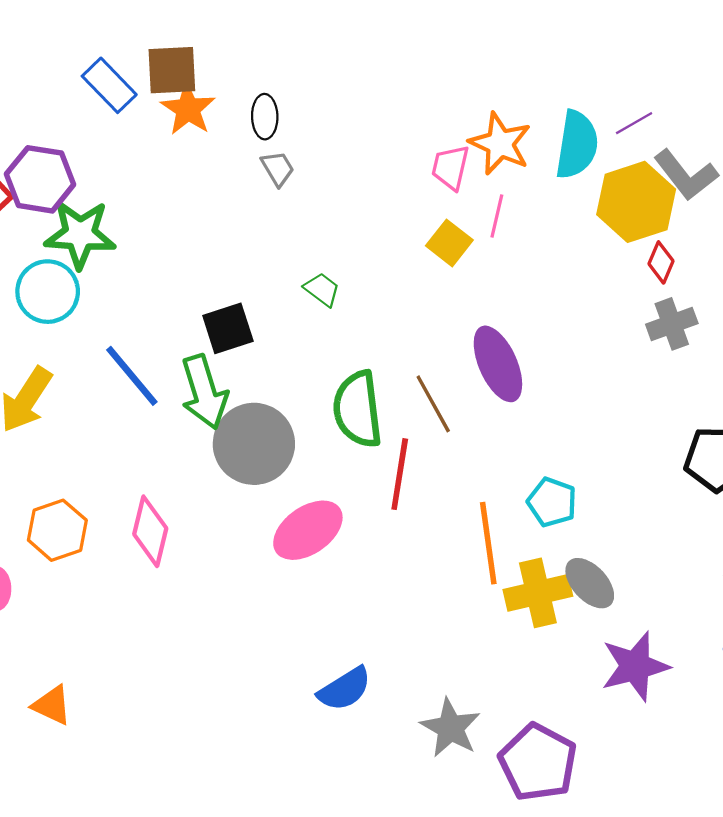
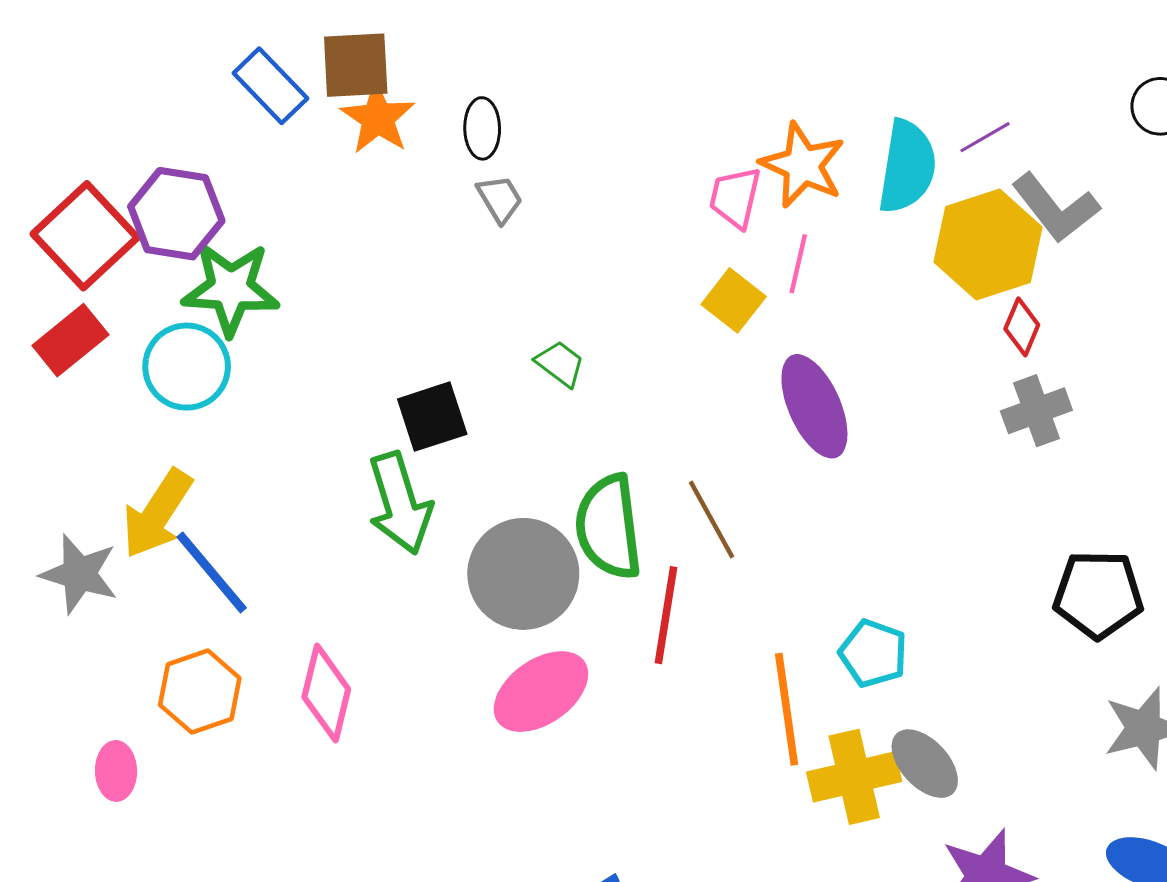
purple ellipse: (498, 364) -> (814, 406), moved
blue line: (132, 376) -> (212, 572), moved
gray circle: (254, 444) -> (523, 574), moved

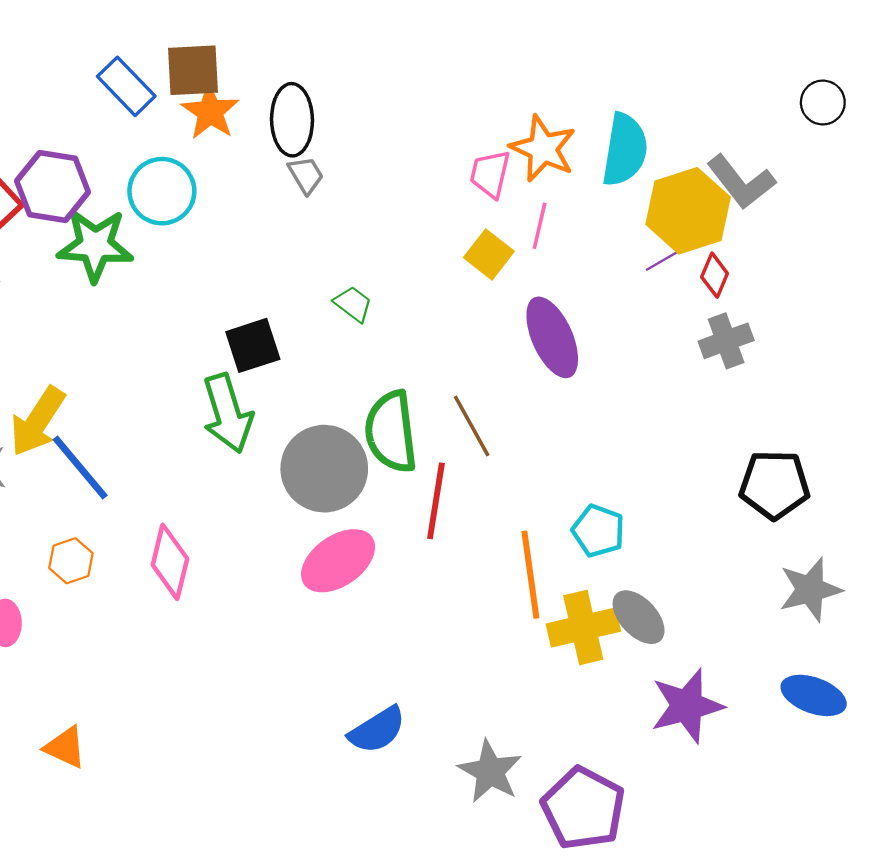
black ellipse: (482, 128) -> (292, 120), size x1.5
purple line: (985, 137) -> (665, 259), moved
cyan circle: (187, 367) -> (162, 191), moved
orange hexagon: (200, 692) -> (71, 561), size x0.7

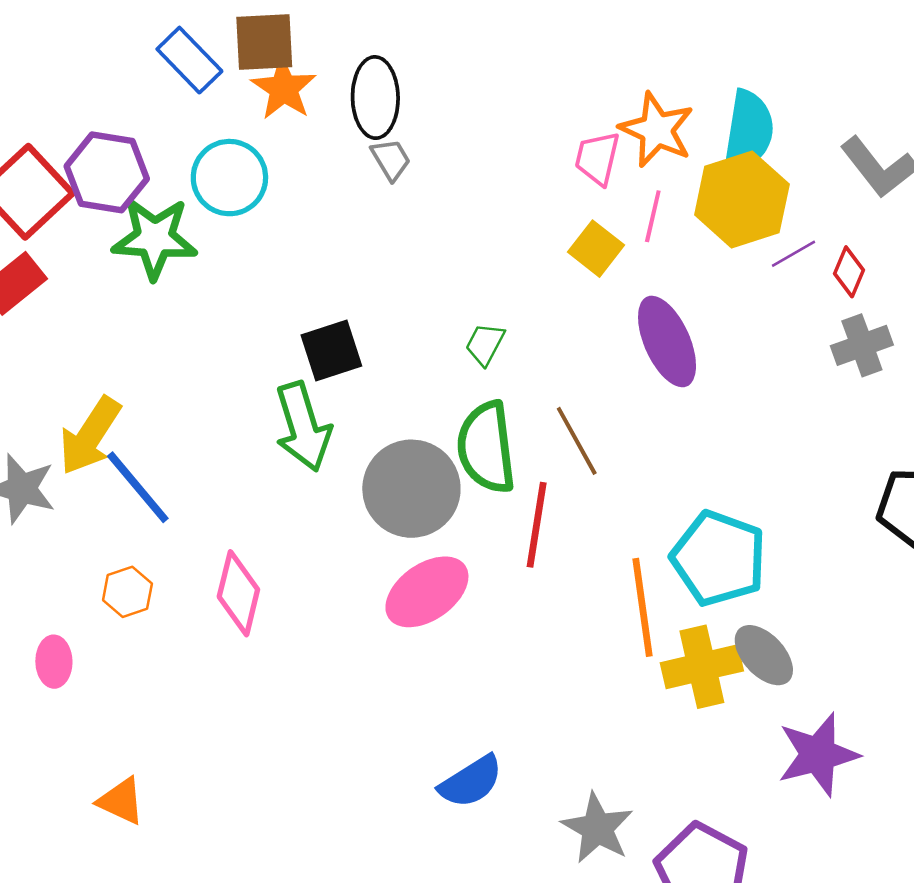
yellow hexagon: (688, 211) -> (742, 200), moved
green trapezoid: (353, 304) -> (485, 344), moved, turned -99
cyan pentagon: (598, 531) -> (719, 558), size x1.6

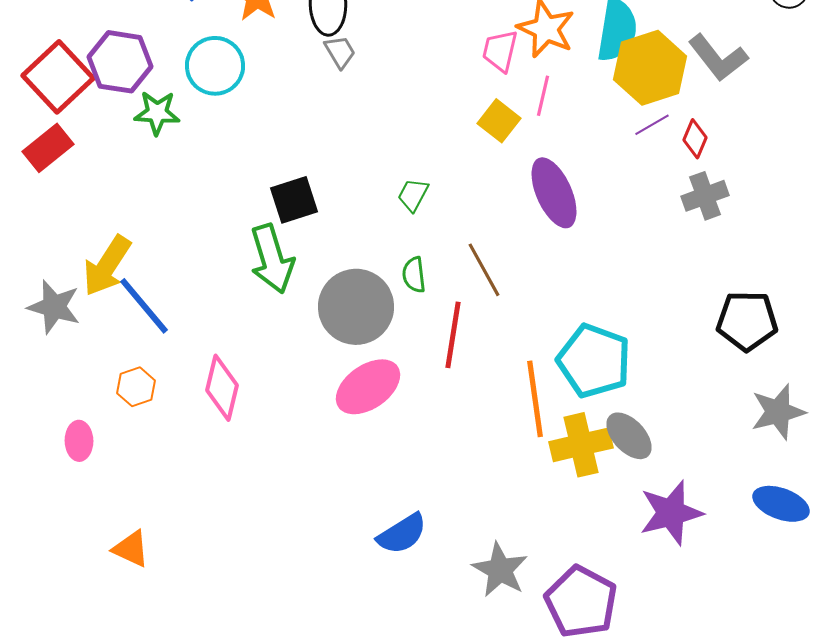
yellow hexagon: (742, 200) -> (650, 68), moved
green star: (155, 238) -> (157, 113), size x0.7
green semicircle: (486, 447) -> (414, 275), size x0.5

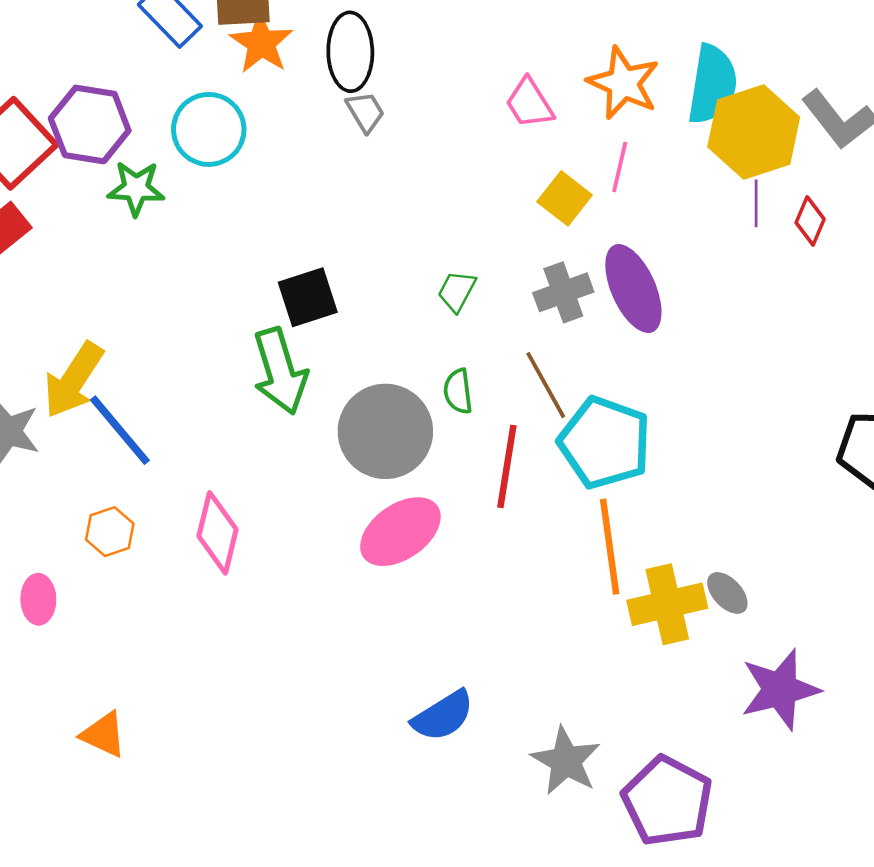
pink trapezoid: (500, 51) -> (529, 103), moved, turned -45
purple line: (652, 125) -> (756, 203), turned -60
gray cross: (705, 196) -> (563, 292), moved
cyan pentagon: (594, 361) -> (605, 443), moved
gray ellipse: (629, 436) -> (727, 593), size x0.7

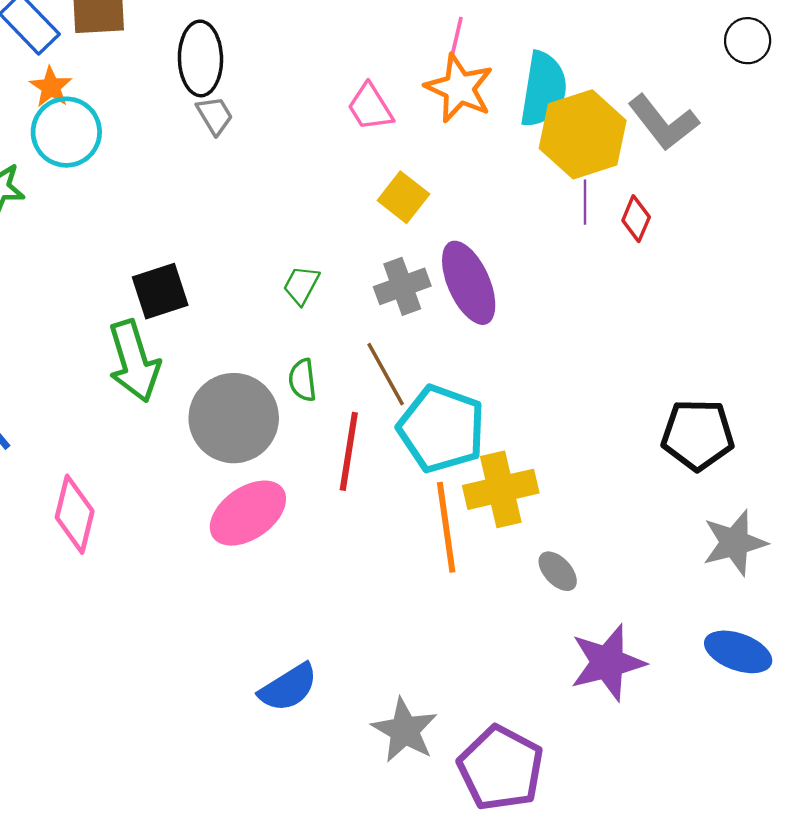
orange star: (261, 43) -> (51, 87), moved, size x0.7
pink line: (620, 167) -> (456, 41), moved
yellow cross: (667, 604) -> (501, 489), moved

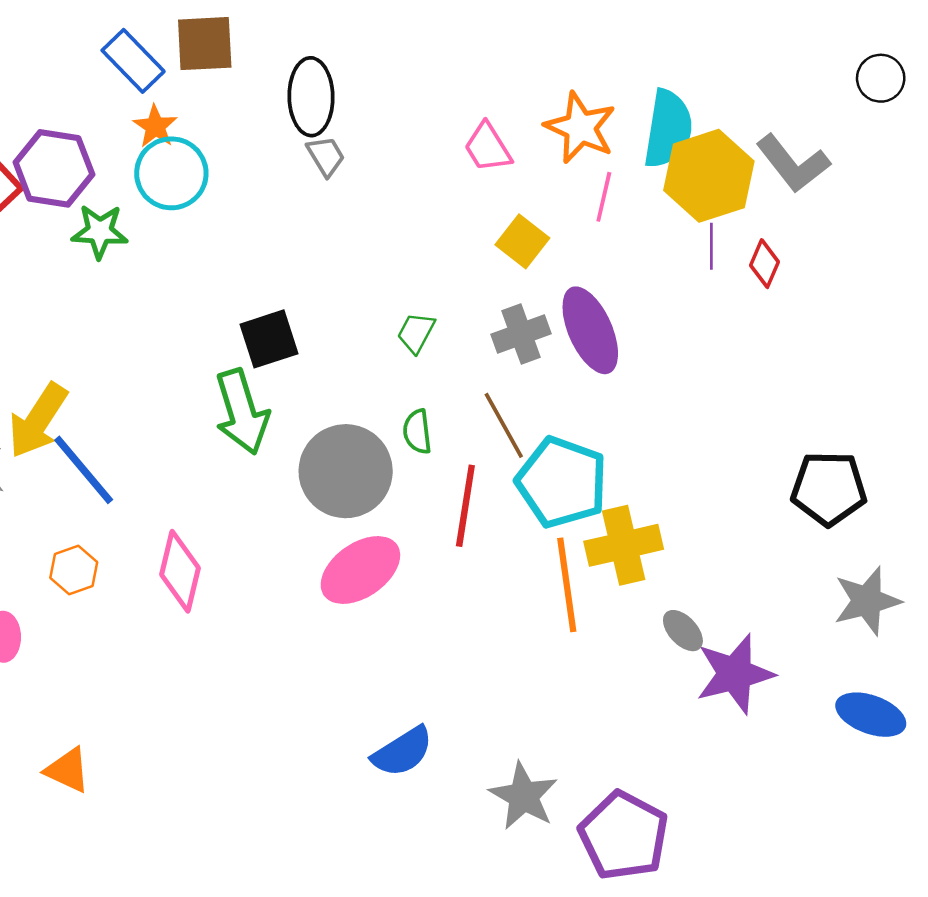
pink line: (456, 41) -> (604, 197), moved
purple star: (608, 663) -> (735, 674), moved

